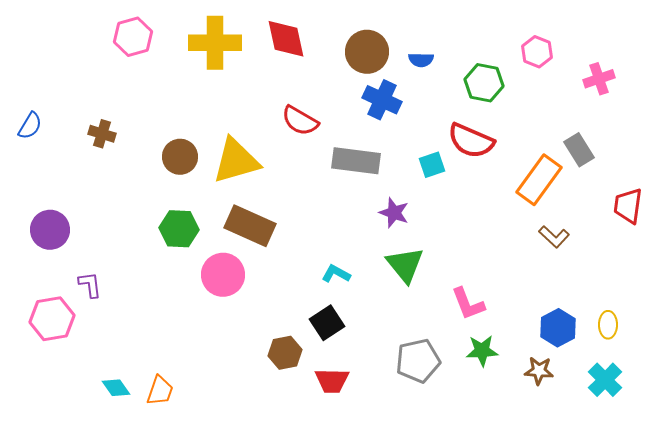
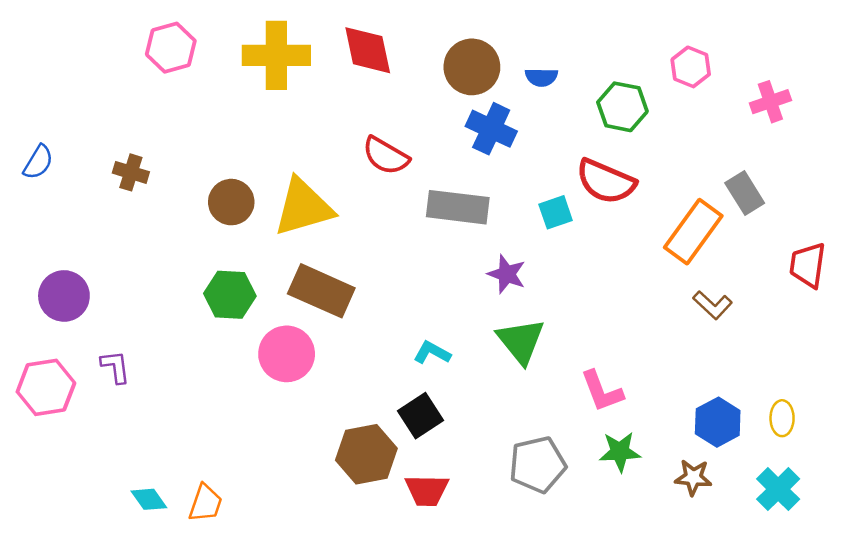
pink hexagon: (52, 319) -> (46, 387), moved
brown hexagon: (285, 353) -> (366, 454), size x1.4

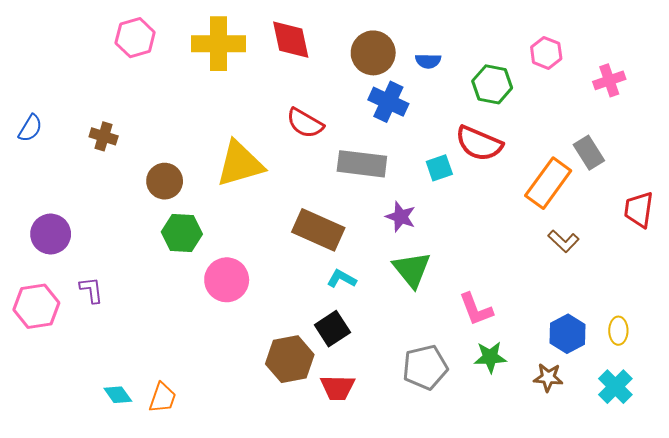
brown circle: (231, 202) -> (165, 181), moved
brown rectangle: (321, 291) -> (318, 230), moved

